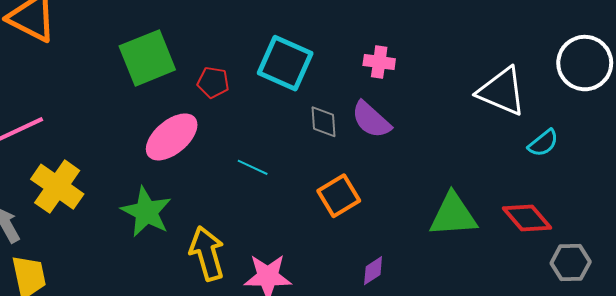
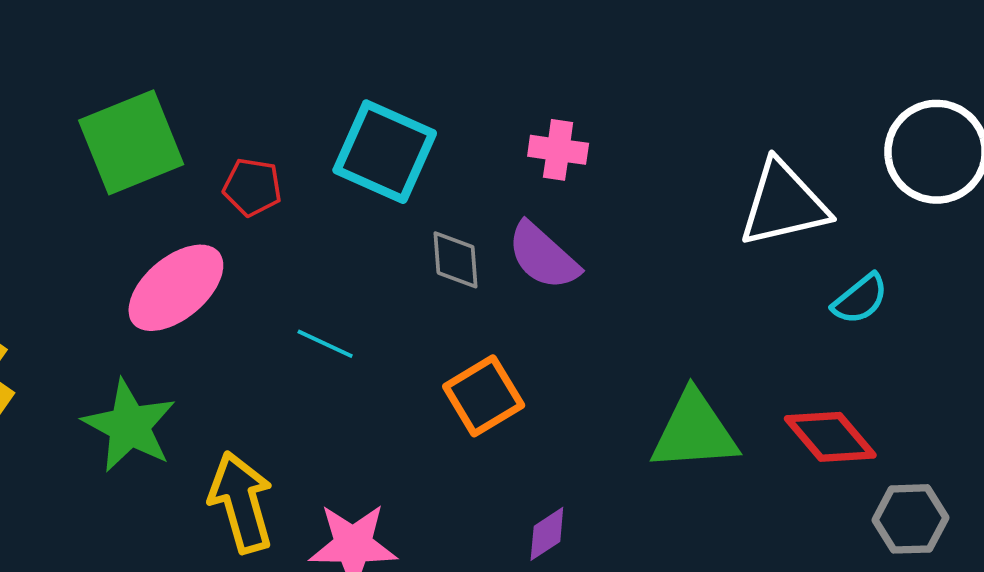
white triangle: (502, 91) -> (784, 204), turned -36

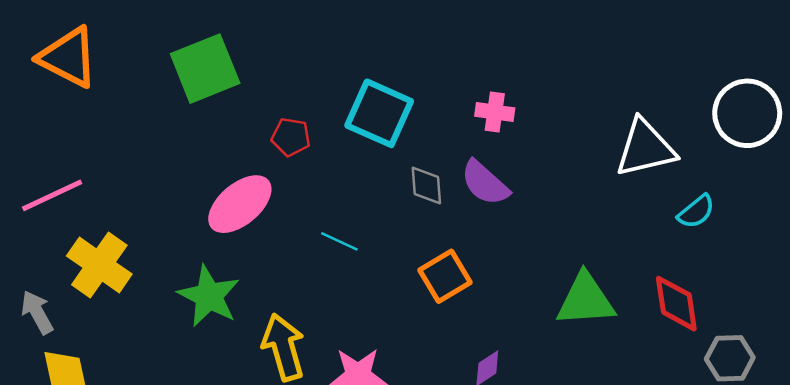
green square: (131, 142) -> (205, 69), moved
red diamond: (830, 437) -> (676, 304), turned 32

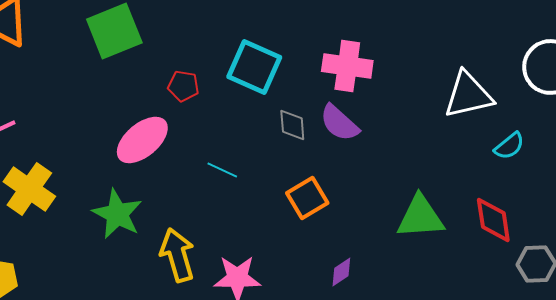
pink cross: (495, 112) -> (347, 66), size x1.6

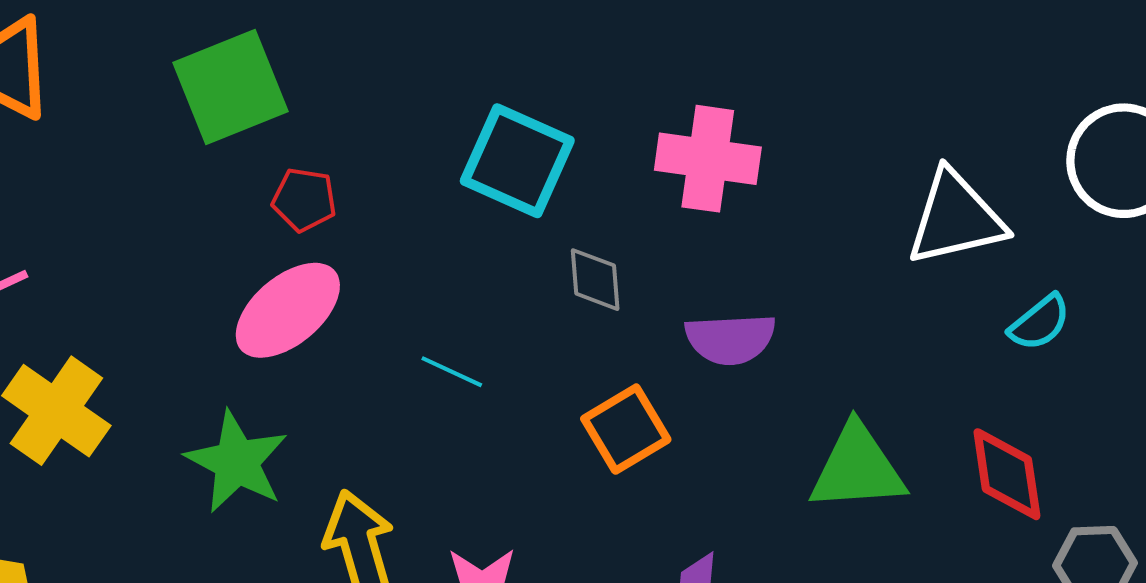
red pentagon: (183, 86) -> (304, 200), moved
purple semicircle: (339, 123) -> (730, 339), moved, turned -45

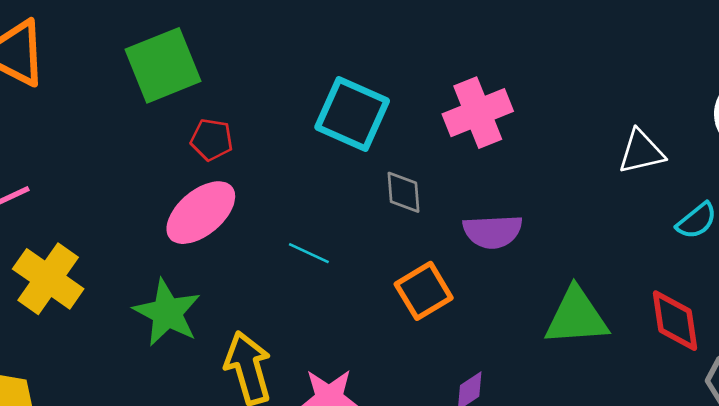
pink cross: (708, 159) -> (478, 113), turned -30
white triangle: (956, 218) -> (641, 152), size x0.7

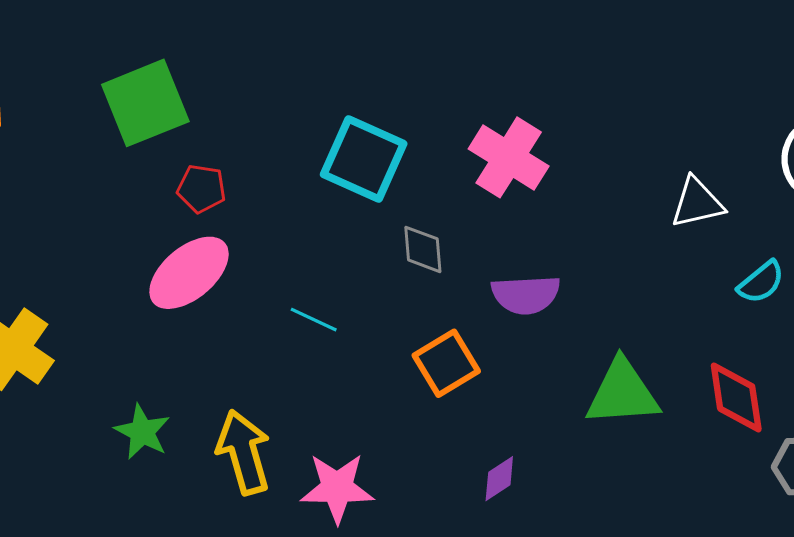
pink cross: (478, 113) -> (509, 157), turned -36
green star: (167, 313) -> (142, 432), moved, size x0.7

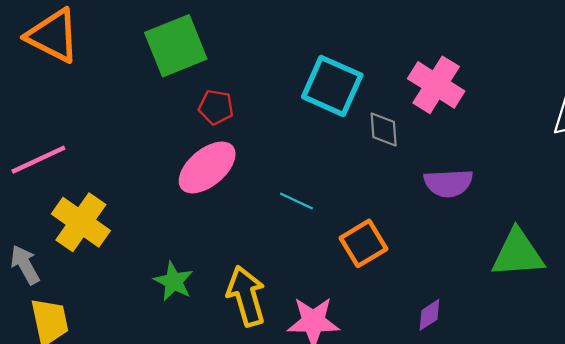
gray diamond: (423, 249) -> (384, 130), moved
orange square: (446, 363) -> (364, 243), moved

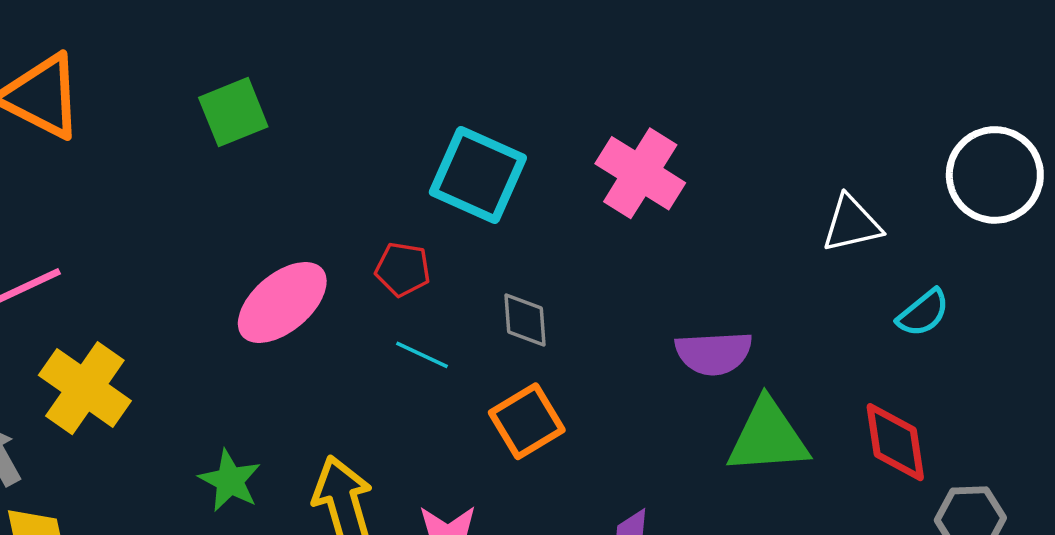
green square: (176, 46) -> (233, 112), size x0.7
red pentagon: (216, 107) -> (403, 269), moved
gray diamond: (384, 130) -> (525, 320), moved
purple semicircle: (448, 183) -> (714, 353), moved

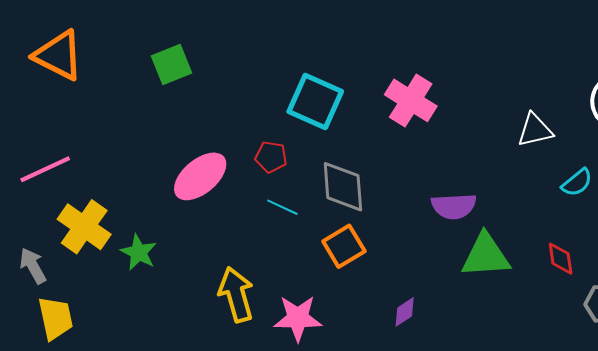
gray diamond: (525, 320) -> (343, 187), size x1.6
red diamond: (895, 442) -> (561, 259), size x0.7
green star: (230, 481) -> (139, 252), moved

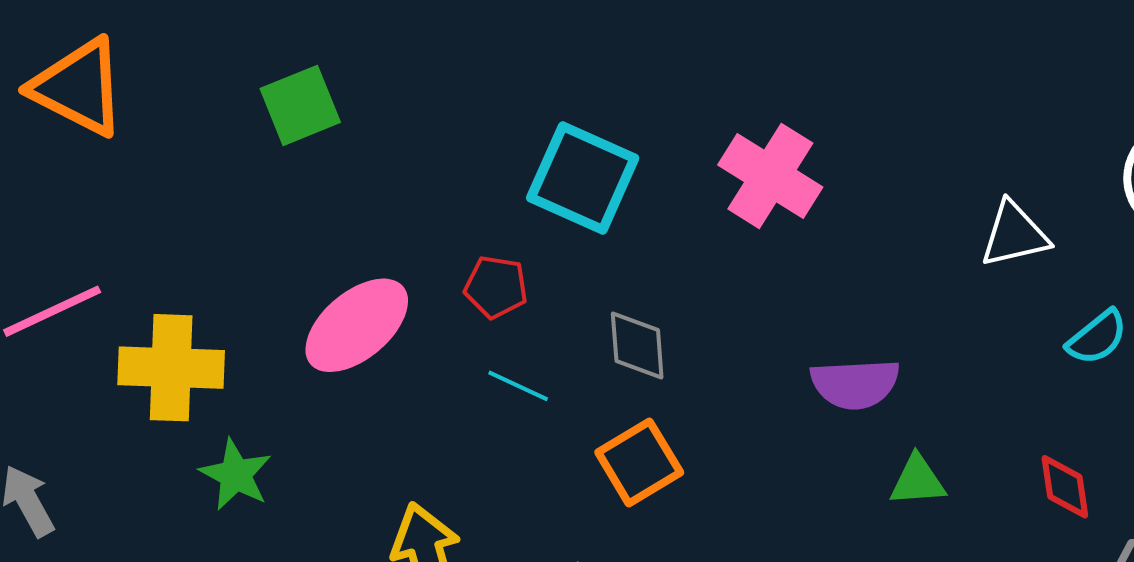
gray diamond: (343, 187) -> (637, 345), size x0.7
yellow cross: (84, 227) -> (171, 368), moved, turned -33
green triangle: (486, 255) -> (918, 481), size x0.6

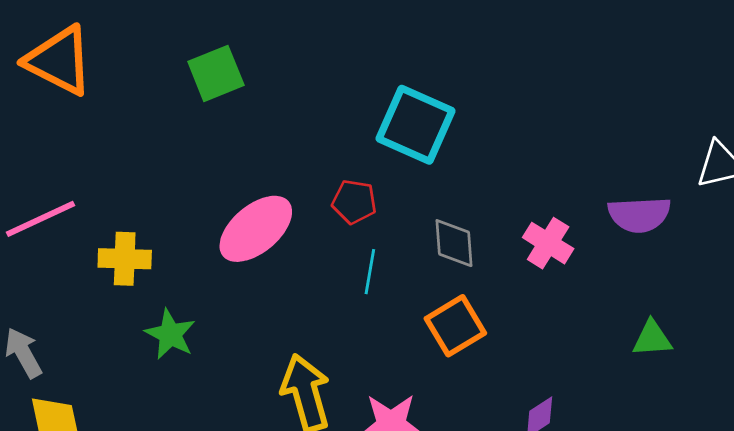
pink cross: (770, 176) -> (548, 243), moved, size x0.7
yellow cross: (171, 368) -> (125, 259), size x0.7
purple semicircle: (855, 384) -> (639, 215), moved
cyan line: (518, 386) -> (370, 272), turned 75

